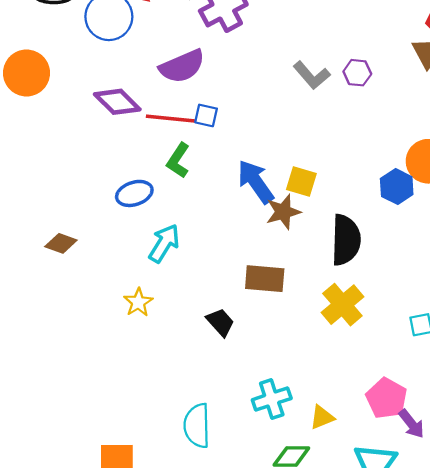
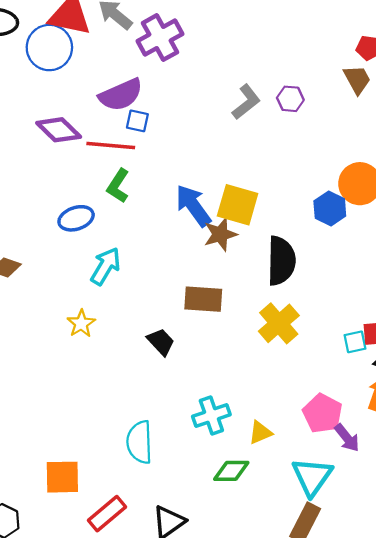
gray L-shape: (312, 75) -> (246, 102), turned -87
blue square: (206, 115) -> (137, 121), moved
yellow square: (301, 181) -> (238, 205), size x1.4

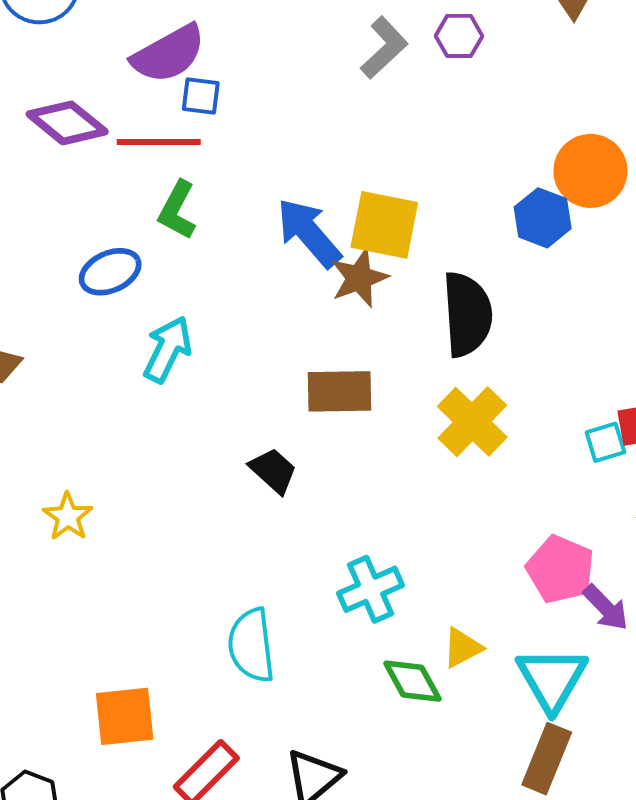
yellow star: (81, 324) -> (68, 517), moved
yellow triangle: (260, 433) -> (462, 648), moved
green diamond: (231, 471) -> (412, 681), turned 66

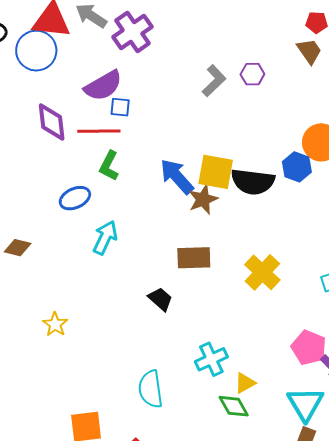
purple diamond: (67, 123) -> (52, 122), turned 45
black semicircle: (467, 314) -> (253, 182), moved, turned 102
yellow triangle: (462, 648) -> (245, 383), moved

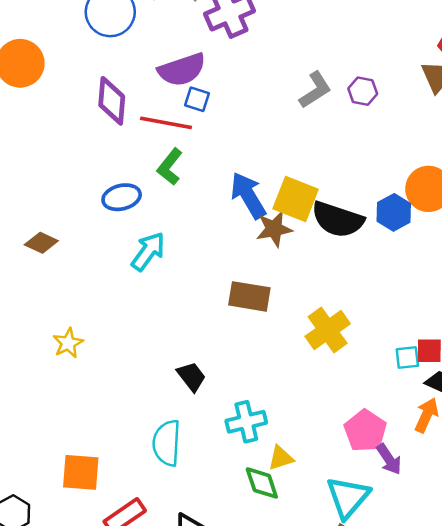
black trapezoid: (160, 299) -> (191, 377), moved

